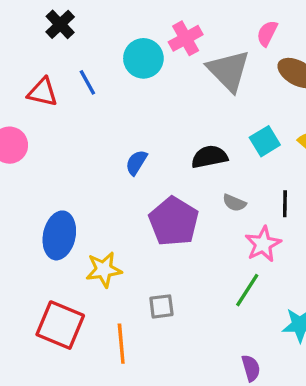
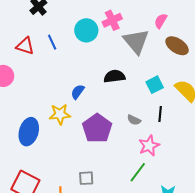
black semicircle: (209, 157) -> (114, 76), moved
black line: (285, 204) -> (160, 114), moved
yellow star: (104, 270) -> (60, 114), moved

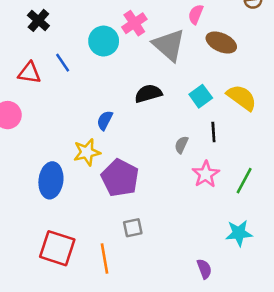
gray semicircle: (134, 120) -> (181, 145), turned 96
purple pentagon: (97, 128) -> (120, 178), moved
green line: (138, 172) -> (244, 181), moved

